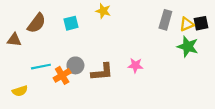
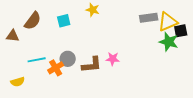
gray rectangle: (165, 20) -> (149, 18), turned 66
black square: (201, 23) -> (181, 31), moved
yellow triangle: (187, 24) -> (168, 22), size x1.5
pink star: (135, 65) -> (113, 59), moved

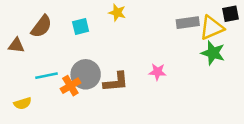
black square: (181, 31) -> (231, 14), moved
gray circle: (68, 59) -> (86, 74), size x1.5
pink star: (113, 59) -> (157, 72), moved

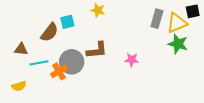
gray rectangle: (188, 23) -> (157, 19), turned -66
brown semicircle: (41, 26) -> (49, 32), moved
brown triangle: (16, 45) -> (21, 49), moved
brown L-shape: (116, 82) -> (97, 50), moved

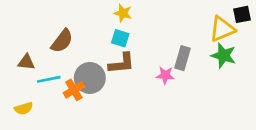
gray rectangle: (157, 19) -> (182, 58), moved
cyan square: (67, 22) -> (120, 38), moved, turned 32

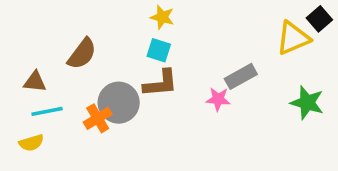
black square: (242, 14) -> (319, 19), turned -30
green star: (223, 55) -> (307, 103), moved
gray rectangle: (182, 58) -> (241, 76), turned 45
cyan line: (49, 79) -> (47, 111), moved

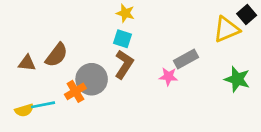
brown semicircle: (82, 54) -> (57, 55), moved
brown L-shape: (161, 83) -> (124, 64), turned -52
cyan line: (47, 111) -> (43, 105), moved

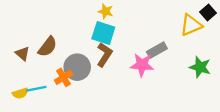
cyan square: (123, 39) -> (103, 33), size x1.5
brown triangle: (27, 63) -> (23, 53), turned 35
pink star: (168, 77) -> (142, 65), size x1.5

